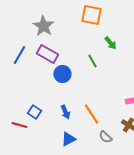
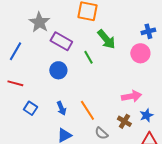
green arrow: (110, 43) -> (106, 39), size x1.5
purple rectangle: (47, 54) -> (61, 41), moved
red line: (19, 125) -> (15, 83), moved

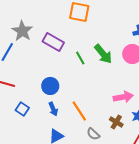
gray star: (39, 22) -> (22, 31), moved
green arrow: (106, 39) -> (103, 54), moved
blue circle: (58, 70) -> (50, 86), moved

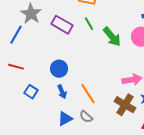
green line: (80, 58) -> (89, 24), moved
brown cross: (116, 122) -> (125, 105), size x1.5
gray semicircle: (93, 134) -> (86, 117), moved

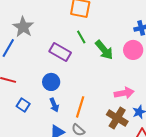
purple rectangle: (62, 25) -> (60, 52), moved
orange line: (88, 94) -> (80, 107), turned 50

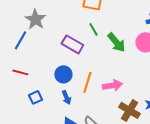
pink arrow: (124, 93) -> (112, 85), moved
blue square: (23, 105) -> (35, 97), turned 32
orange line: (80, 107) -> (87, 82), moved

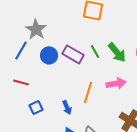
green line: (93, 29) -> (95, 51), moved
blue circle: (63, 74) -> (49, 55), moved
pink arrow: (112, 85) -> (116, 83), moved

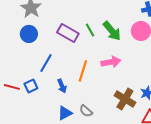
blue line: (21, 50) -> (46, 63), moved
blue circle: (49, 55) -> (29, 34), moved
red line: (21, 82) -> (12, 87), moved

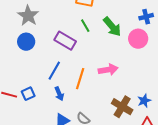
green line: (90, 30) -> (85, 26), moved
green arrow: (112, 31) -> (112, 27), moved
blue line: (46, 63) -> (54, 71), moved

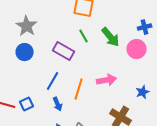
blue star: (144, 101) -> (143, 92), moved

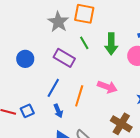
gray star: (27, 26) -> (58, 22), moved
green arrow: (111, 37) -> (111, 44), turned 40
pink arrow: (107, 80) -> (107, 87), turned 30

